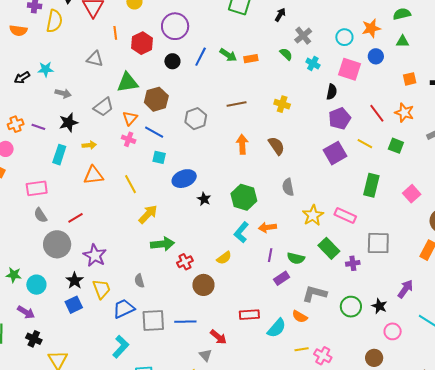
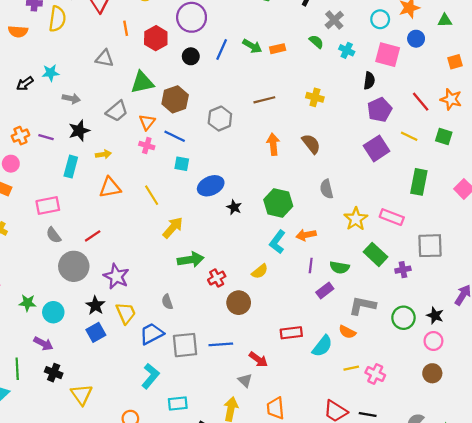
pink circle: (393, 331) -> (433, 341), moved

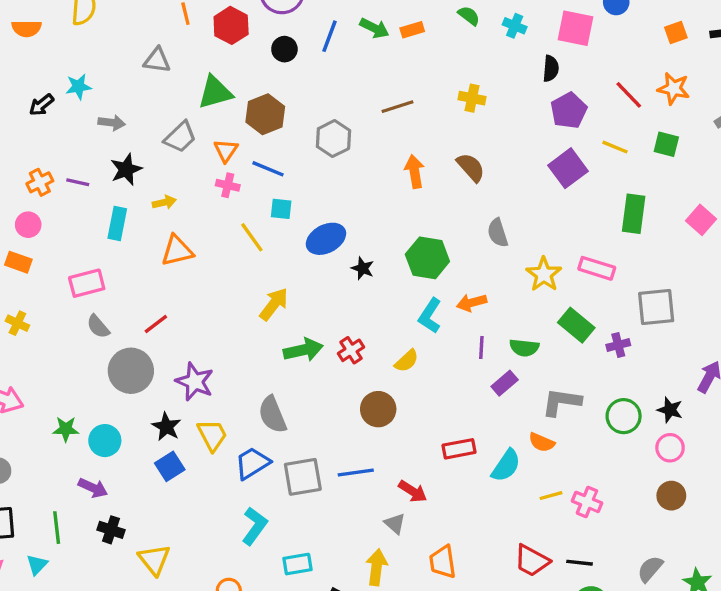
yellow line: (152, 195) -> (252, 237), moved
red cross: (217, 278) -> (351, 350), moved
gray semicircle: (167, 302) -> (272, 415), size x1.6

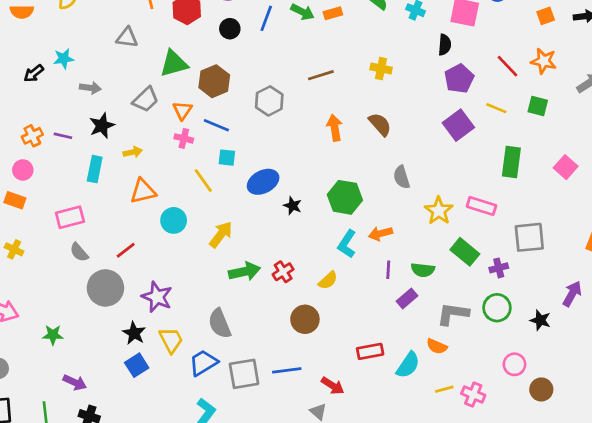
green circle: (624, 416) -> (497, 308), moved
cyan circle: (105, 441) -> (174, 220), moved
pink circle: (670, 448) -> (514, 364), moved

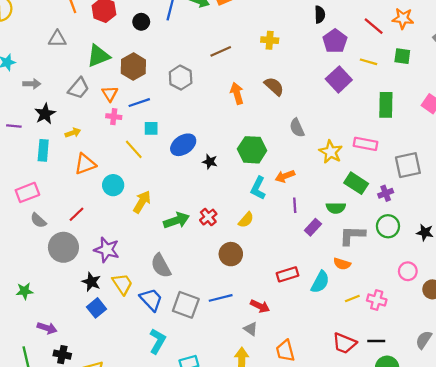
blue line: (216, 125) -> (139, 103), turned -35
yellow arrow: (221, 234) -> (142, 202), moved
green semicircle: (423, 270) -> (336, 208), moved
blue trapezoid: (203, 363) -> (151, 300), turned 85
gray square: (244, 374) -> (186, 305), turned 36

